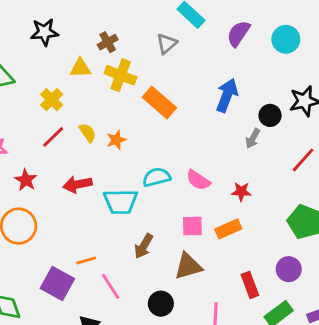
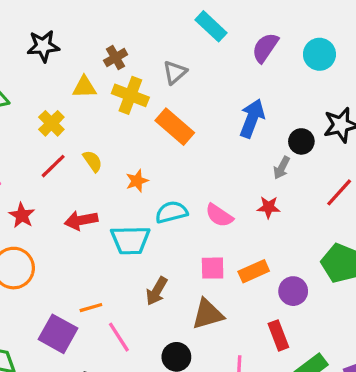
gray triangle: (167, 44) -> (175, 72), moved
orange star: (116, 140) -> (137, 181), moved
red star: (241, 192) -> (268, 207), moved
purple circle: (289, 269) -> (293, 291), moved

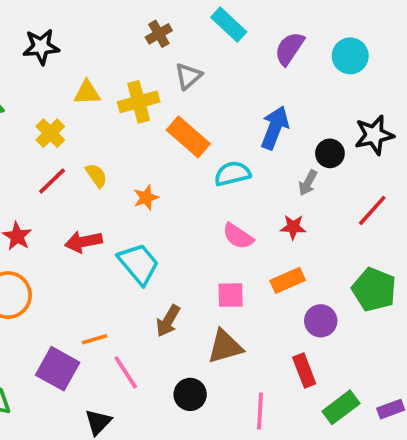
brown cross: (116, 58) -> (159, 34), moved
yellow cross: (130, 95) -> (139, 102), turned -36
cyan semicircle: (171, 212) -> (232, 174), moved
cyan trapezoid: (130, 240) -> (139, 264), turned -129
orange rectangle: (254, 271) -> (288, 280), moved

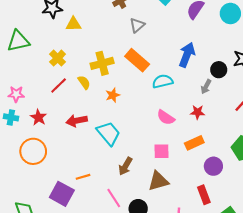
yellow triangle: (87, 93) -> (73, 24), moved
yellow cross: (139, 102) -> (102, 63), moved
pink line: (126, 372) -> (114, 198), moved

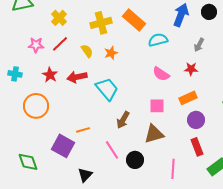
black circle: (219, 70) -> (209, 12), moved
yellow semicircle: (84, 82) -> (87, 51), moved
pink star: (16, 94) -> (36, 45), moved
red star: (38, 117) -> (50, 75), moved
purple circle: (213, 166) -> (196, 120), moved

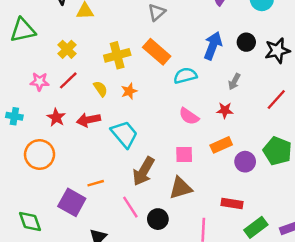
brown arrow: (123, 120) -> (144, 171), size x1.4
purple circle: (196, 120) -> (245, 162), moved
red rectangle: (197, 147) -> (232, 204), turned -60

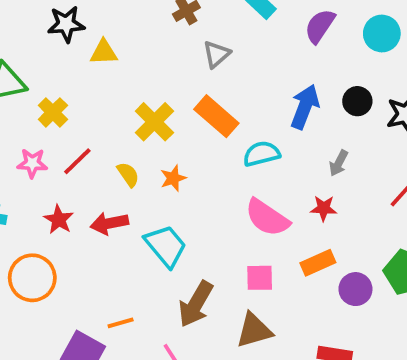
yellow cross: (67, 49) -> (53, 112), moved
yellow cross: (117, 55) -> (154, 122), turned -30
pink semicircle: (189, 116) -> (267, 218), size x1.4

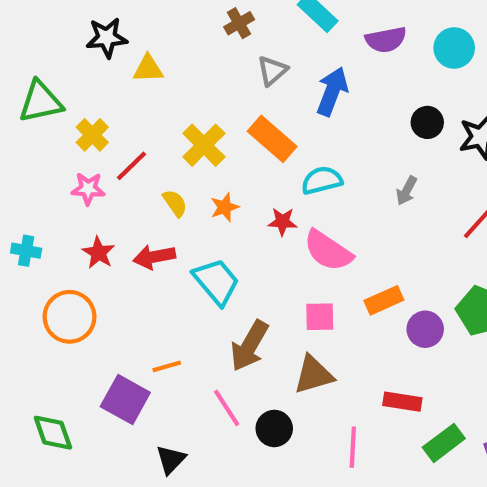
purple semicircle: (320, 26) -> (386, 40), turned -135
blue arrow: (305, 107) -> (332, 91), moved
red line: (77, 161) -> (132, 166), moved
pink star: (32, 163) -> (88, 189), moved
red star: (324, 208) -> (283, 222), moved

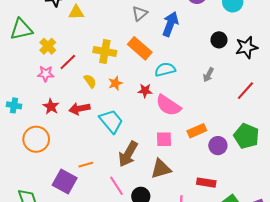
yellow cross: (204, 145) -> (105, 52), turned -35

